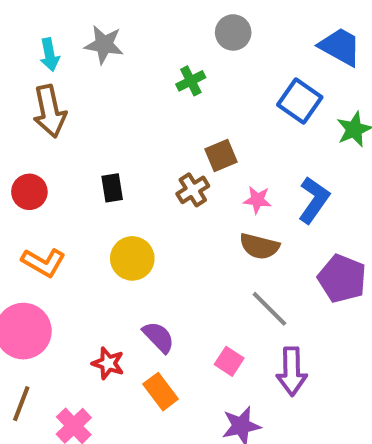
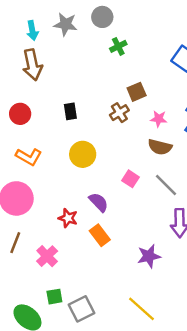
gray circle: (233, 32) -> (102, 17), moved
pink square: (229, 361) -> (130, 179), moved

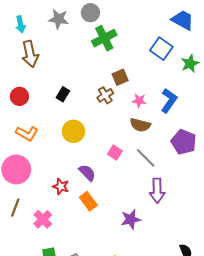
cyan arrow: (32, 30) -> (21, 24), moved
green cross: (118, 46) -> (104, 38), size x1.6
black rectangle: (70, 111) -> (63, 94), turned 40

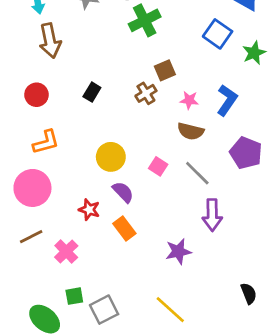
yellow circle: (73, 131) -> (111, 157), moved
orange L-shape: (27, 133) -> (46, 142), turned -45
brown line: (15, 208) -> (31, 237), turned 42

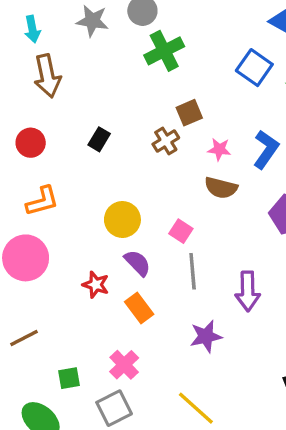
gray line: (197, 173) -> (193, 271), moved, turned 40
brown line: (31, 237) -> (24, 338), moved
pink cross: (66, 251) -> (124, 365), moved
green square: (74, 296) -> (69, 378), moved

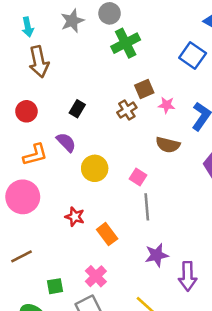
gray star: (92, 21) -> (72, 21), turned -30
pink star: (219, 149) -> (167, 105), moved
purple semicircle: (137, 263) -> (66, 142), moved
purple arrow: (248, 291) -> (188, 276), moved

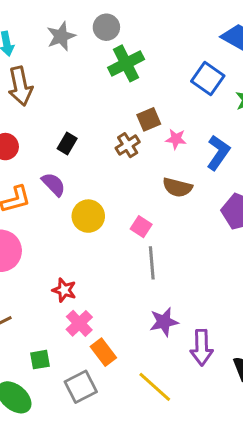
red star: (75, 217) -> (64, 290), moved
orange rectangle: (107, 234) -> (103, 352), moved
pink cross: (96, 276) -> (79, 323), moved

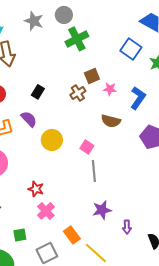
gray star: (61, 36) -> (34, 21), turned -30
purple arrow: (202, 348) -> (127, 227), size x0.6
orange rectangle: (103, 352) -> (72, 235), moved

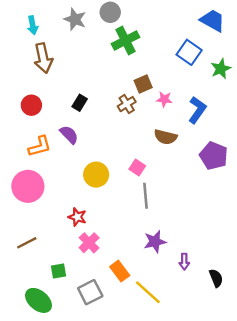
yellow circle: (52, 140) -> (96, 175), moved

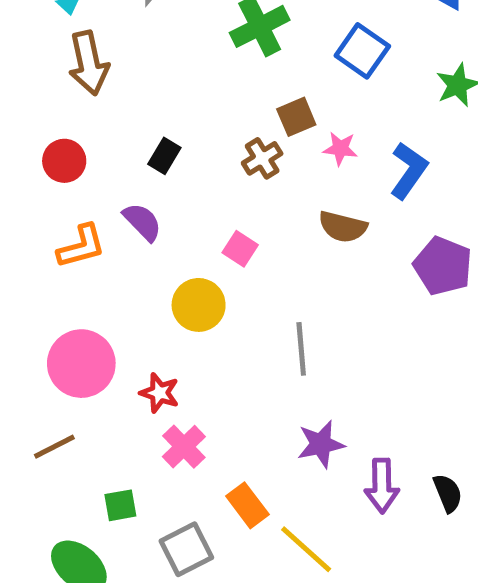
blue square: (189, 52) -> (362, 51), moved
pink square: (137, 168) -> (240, 249), moved
pink circle: (28, 186) -> (81, 364), moved
purple arrow: (184, 262) -> (382, 486), size x1.5
black semicircle: (216, 278) -> (448, 493), moved

